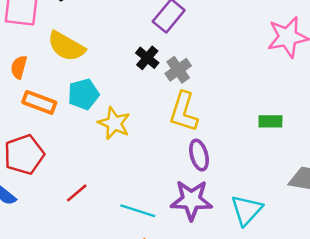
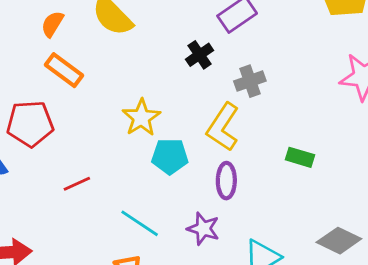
gray cross: (178, 70) -> (250, 81), moved
cyan pentagon: (83, 94) -> (170, 156), moved
green rectangle: (270, 121) -> (300, 157), moved
purple star: (191, 200) -> (203, 229), size x0.7

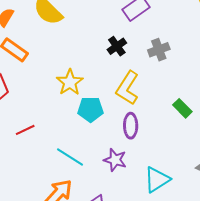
black cross: (200, 55) -> (117, 46), moved
gray cross: (250, 81) -> (159, 50), moved
green rectangle: (300, 157) -> (182, 108), turned 30

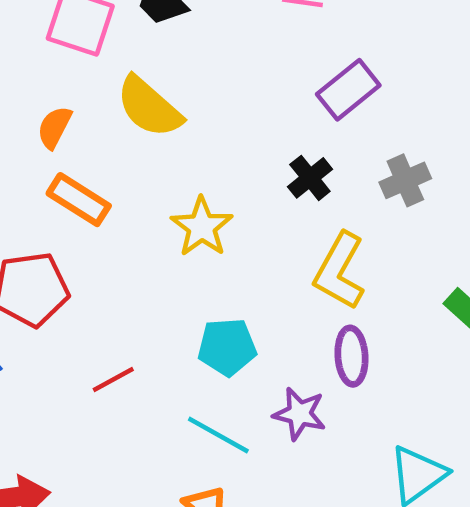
yellow star: (70, 82) -> (202, 227), moved
cyan pentagon: (90, 109) -> (227, 347), moved
purple star: (115, 160) -> (299, 414), moved

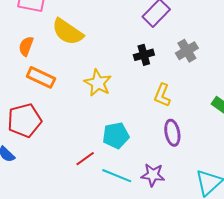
black cross: (310, 178) -> (144, 55), turned 30
yellow L-shape: (340, 271) -> (162, 95), size x0.7
red line: (113, 380) -> (85, 159), moved
purple star: (299, 414) -> (153, 175), moved

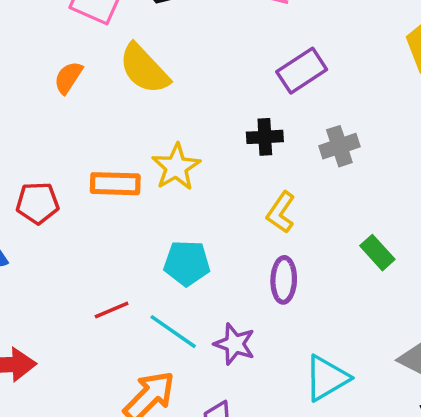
orange rectangle: (41, 77) -> (115, 184), moved, turned -36
red pentagon: (24, 120) -> (38, 203), size x0.7
red line: (85, 159) -> (112, 310), moved

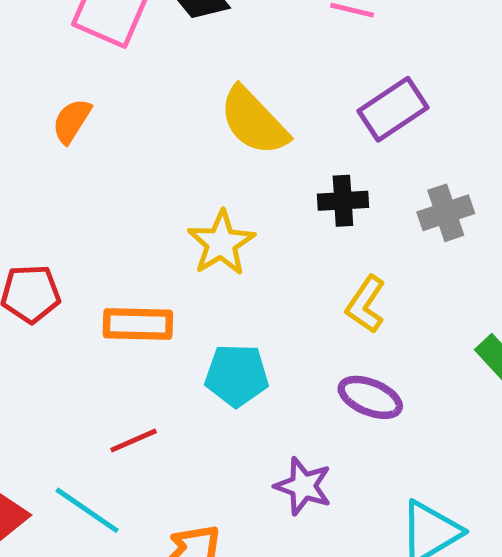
yellow semicircle: (144, 69) -> (254, 121), moved
orange rectangle: (115, 184) -> (138, 324), moved
purple ellipse: (284, 280) -> (370, 397), turned -69
cyan line: (173, 332) -> (87, 510), moved

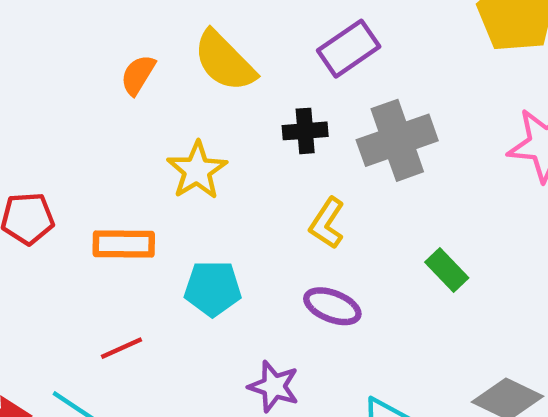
orange semicircle: (72, 121) -> (138, 75), moved
gray cross: (446, 213) -> (397, 140), size x1.6

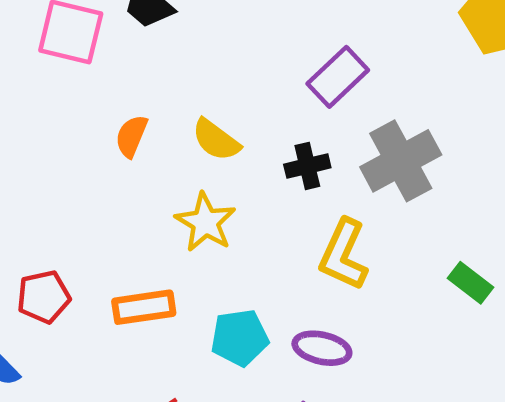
yellow semicircle: (224, 61) -> (216, 140), moved, size x0.7
yellow L-shape: (327, 223) -> (344, 255), size x1.4
purple ellipse: (332, 306) -> (322, 348), moved

